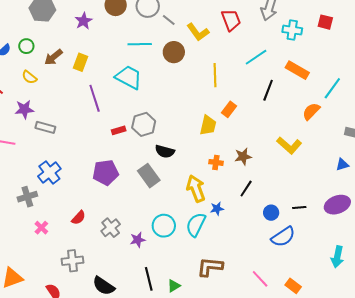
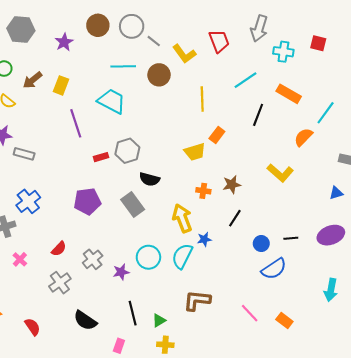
yellow trapezoid: (208, 125) -> (195, 152), turned 60
gray cross: (72, 261) -> (60, 283), moved, turned -30

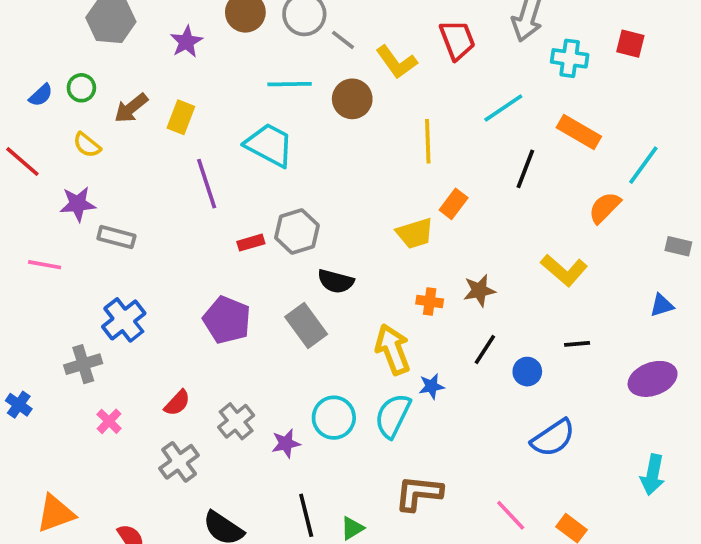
purple pentagon: (87, 201) -> (227, 320), turned 30
black line: (291, 238) -> (577, 344), moved
blue circle: (261, 244) -> (527, 372), moved

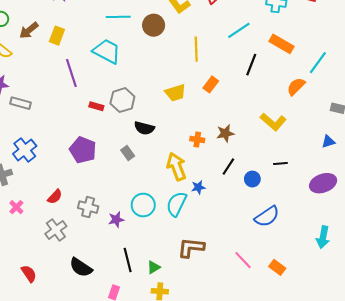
yellow trapezoid: (415, 233) -> (175, 93), moved
red rectangle: (251, 243) -> (96, 106), turned 32
gray rectangle: (306, 325) -> (128, 153), size x0.6
gray cross: (236, 421) -> (88, 207), turned -36

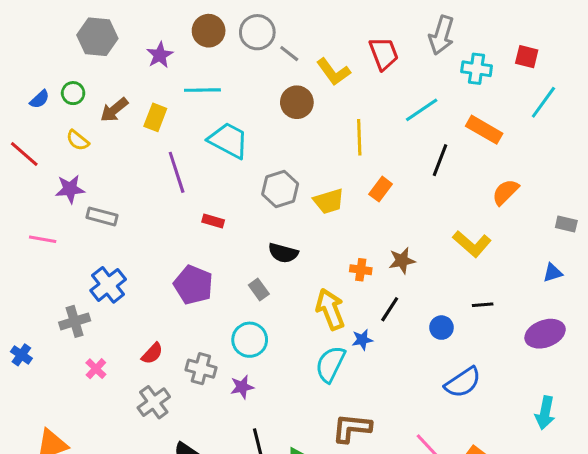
cyan line: (118, 17) -> (202, 90), moved
cyan line: (318, 63) -> (543, 102), moved
gray hexagon: (122, 100) -> (280, 189), moved
black line: (228, 167) -> (390, 309), moved
cyan circle: (143, 205) -> (250, 340), moved

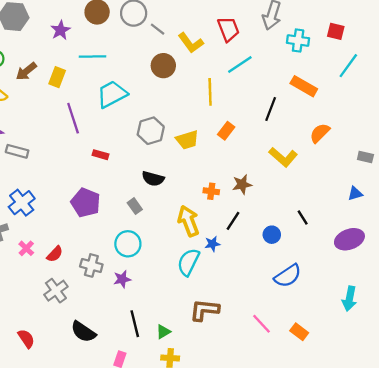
cyan line: (422, 110) -> (240, 64), moved
cyan trapezoid: (228, 140) -> (112, 94), turned -56
yellow L-shape: (472, 244) -> (283, 157), moved
black line: (483, 305) -> (303, 218), turned 63
pink cross: (96, 369) -> (26, 248), moved

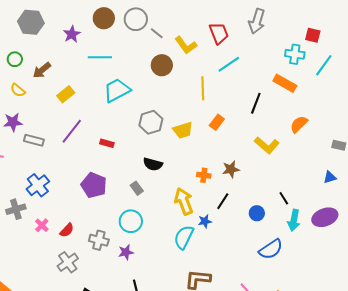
cyan cross: (298, 41) -> (295, 54), moved
yellow rectangle: (57, 77) -> (66, 94), moved, turned 30
purple line: (73, 118) -> (72, 131), moved, turned 56
cyan arrow: (349, 299) -> (294, 220), moved

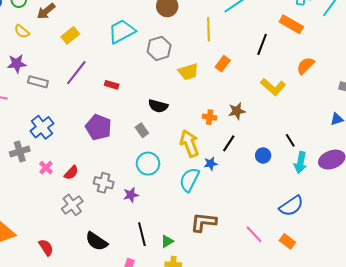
gray hexagon: (151, 122) -> (159, 48), moved
cyan circle: (131, 221) -> (148, 164), moved
blue semicircle: (271, 249) -> (291, 206), moved

